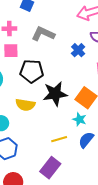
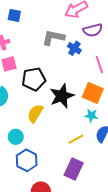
gray L-shape: (43, 34) -> (53, 37), moved
yellow semicircle: (25, 105) -> (35, 113), turned 126

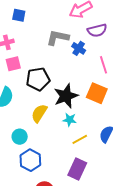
cyan star: (91, 115) -> (70, 120), moved

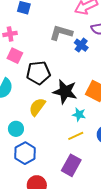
pink square: (13, 64) -> (15, 56), turned 35
black star: (66, 96) -> (65, 92), turned 30
cyan star: (70, 120) -> (79, 114), moved

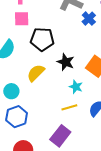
pink square: (15, 56) -> (22, 19), turned -35
black star: (65, 92) -> (66, 62), size x0.7

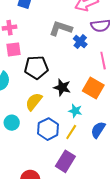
yellow line: (69, 107) -> (71, 132), turned -35
blue hexagon: (17, 117) -> (48, 129), moved

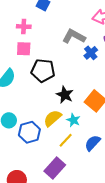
yellow semicircle: (34, 102) -> (53, 118), moved
blue hexagon: (48, 129) -> (29, 132), moved

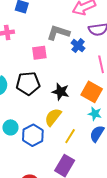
pink square: (24, 49) -> (39, 53), moved
black pentagon: (43, 71) -> (28, 83), moved
cyan star: (73, 120) -> (95, 114), moved

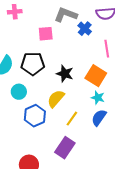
cyan circle: (10, 127) -> (19, 92), moved

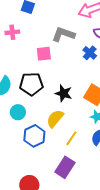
blue cross: (85, 29) -> (90, 53), moved

